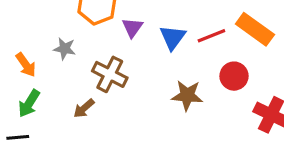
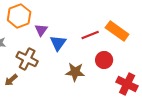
blue triangle: (173, 37) -> (58, 43), moved

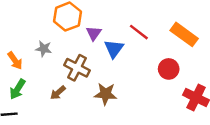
red line: (90, 35) -> (139, 32), moved, turned 60
brown star: (75, 72) -> (106, 94), moved

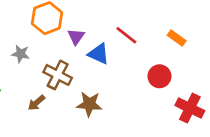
orange rectangle: (184, 34) -> (177, 38), size x0.6
blue triangle: (114, 49) -> (99, 54), turned -42

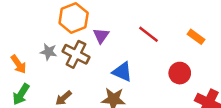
blue triangle: (99, 54) -> (122, 72), moved
brown cross: (58, 75) -> (76, 54), moved

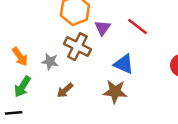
red line: (148, 34) -> (138, 26), moved
gray star: (49, 52) -> (50, 62), moved

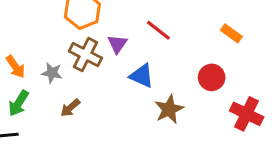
purple triangle: (103, 28) -> (117, 44), moved
brown star: (115, 92) -> (169, 109), moved, turned -30

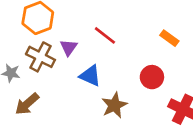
brown arrow: (70, 108) -> (27, 104), size x1.4

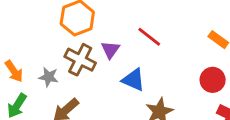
red circle: (152, 77) -> (213, 80), moved

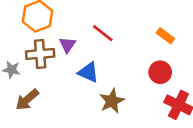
brown cross: (80, 60) -> (40, 54), turned -32

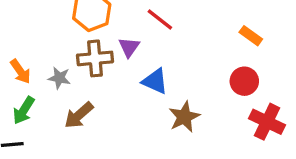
red line: (103, 33) -> (160, 20), moved

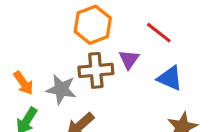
gray star: (59, 78) -> (61, 89), size x1.4
blue triangle: (155, 81) -> (170, 78), moved

